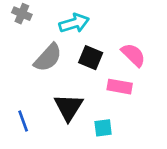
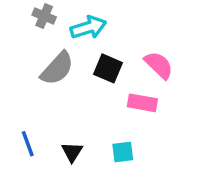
gray cross: (22, 14) -> (44, 16), moved
black triangle: (69, 107) -> (72, 152), moved, size x0.6

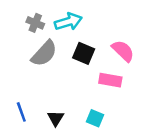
gray cross: (44, 16) -> (35, 23), moved
cyan square: (123, 152) -> (95, 118), turned 30

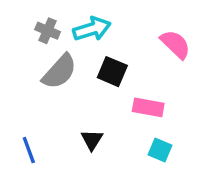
pink semicircle: (123, 51) -> (175, 44), moved
black triangle: (56, 118) -> (92, 140), moved
cyan square: (95, 118) -> (160, 150), moved

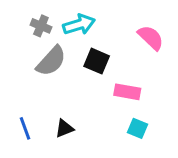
black triangle: (92, 140) -> (64, 128), moved, turned 36

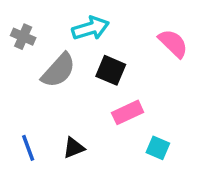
gray cross: (41, 26) -> (23, 37), moved
pink rectangle: (127, 92) -> (128, 112), moved, turned -35

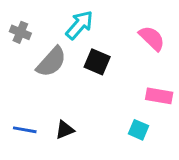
cyan arrow: (91, 28) -> (79, 25), turned -32
pink rectangle: (128, 112) -> (159, 96), moved, turned 35
blue line: (28, 148) -> (25, 130), turned -60

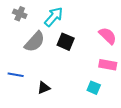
gray cross: (20, 32) -> (20, 14), moved
pink semicircle: (152, 38) -> (108, 36), moved
blue line: (25, 130) -> (16, 75), moved

